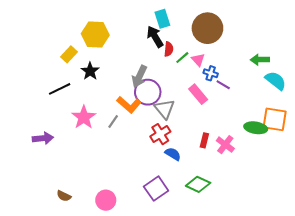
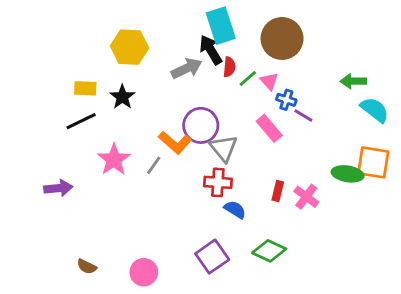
cyan rectangle: (162, 19) -> (221, 26), size x1.4
yellow rectangle: (69, 54) -> (85, 88), moved, turned 49
gray arrow: (139, 76) -> (187, 68), moved, turned -140
red cross: (160, 134) -> (218, 182), turned 36

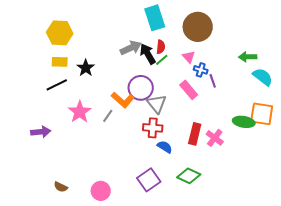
yellow hexagon: (130, 47) -> (60, 33), moved
black arrow: (211, 50) -> (148, 54), moved
green line: (248, 78) -> (162, 60), moved
purple line: (303, 115) -> (213, 81), turned 40
red rectangle: (278, 191) -> (195, 134), size x1.5

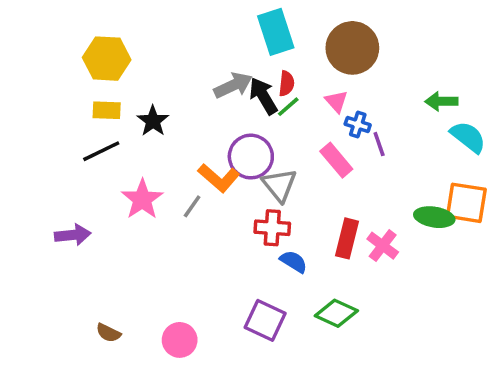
purple square: (149, 180) -> (265, 320), turned -30

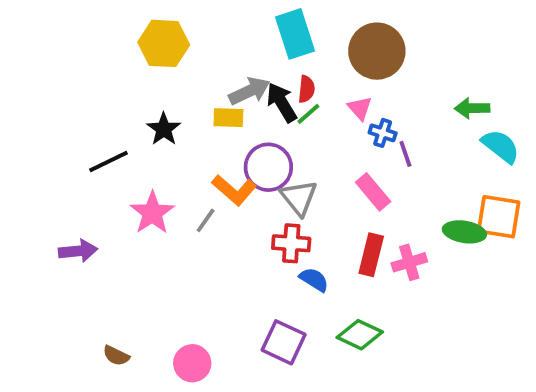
yellow hexagon: (107, 59) -> (164, 43), moved
yellow rectangle: (107, 110) -> (228, 118), moved
pink rectangle: (336, 160) -> (373, 192), moved
pink cross: (383, 246) -> (409, 262), turned 36

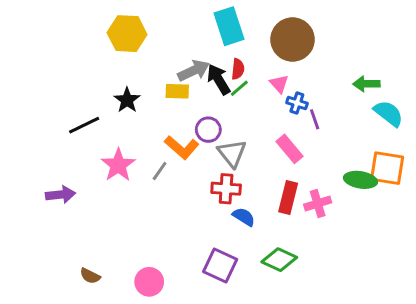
purple circle: (268, 167) -> (208, 130), size x0.7

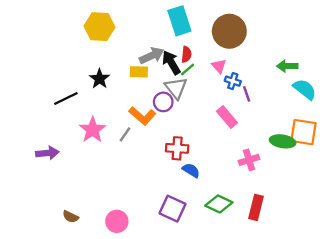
gray triangle: (232, 153) -> (176, 88), moved
red rectangle: (288, 198) -> (256, 207), moved

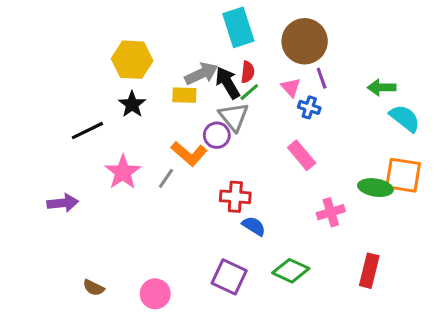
yellow hexagon: (99, 27) -> (132, 60), moved
purple line: (247, 94) -> (322, 78), moved
red rectangle: (256, 207) -> (369, 271), moved

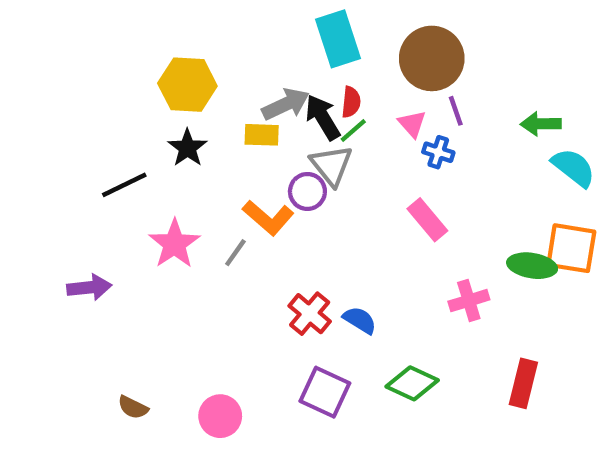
red cross: (235, 197) -> (310, 314), moved, turned 36

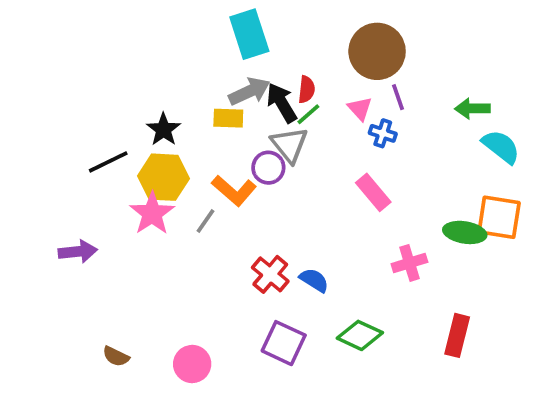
cyan rectangle: (338, 39) -> (249, 34), moved
yellow hexagon: (187, 85) -> (164, 177), moved

